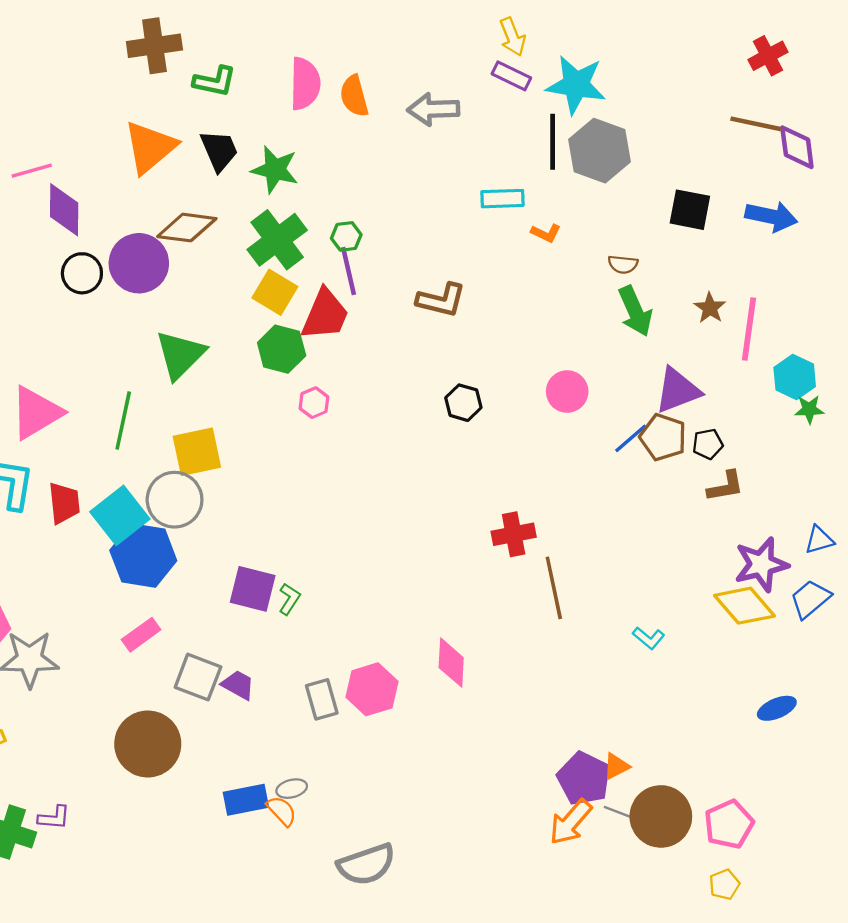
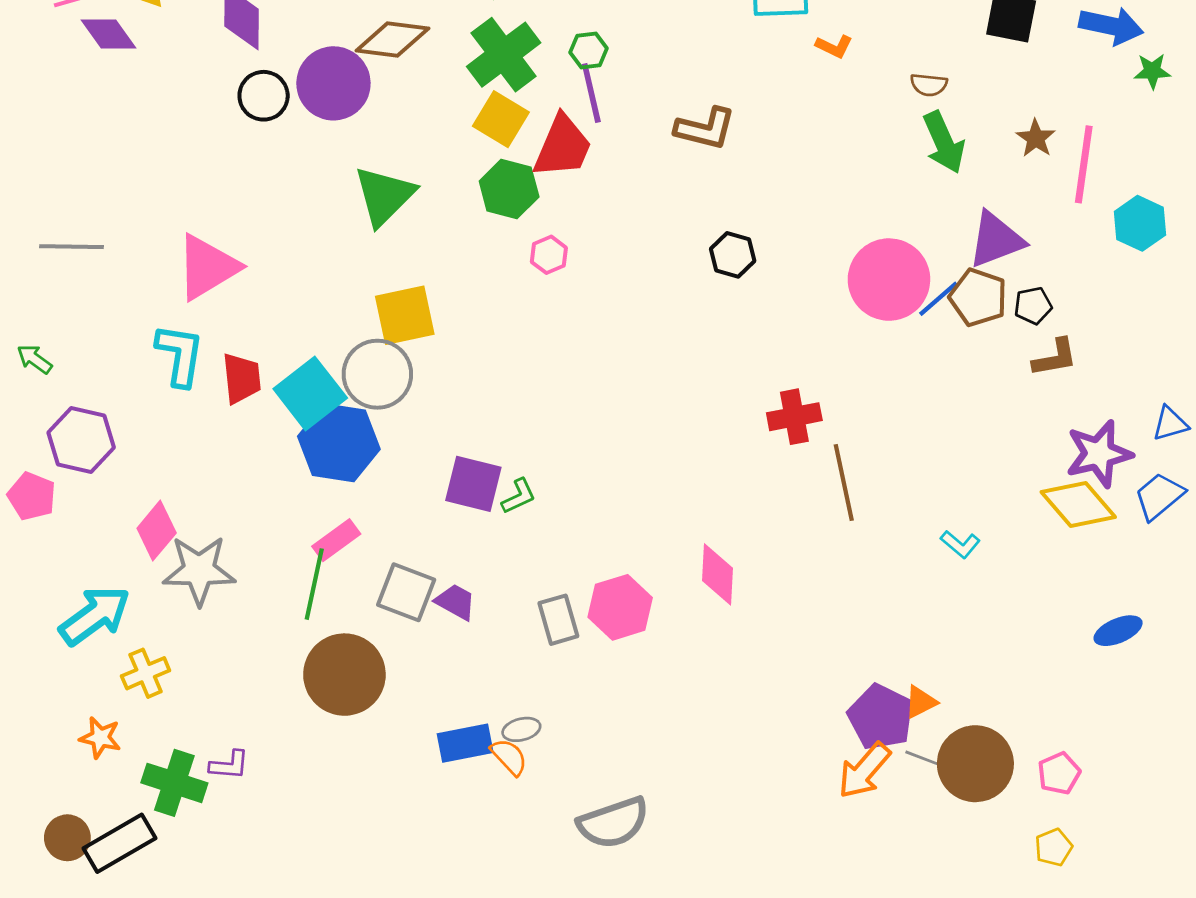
pink circle: (567, 392) -> (889, 280), moved, size x1.6
green star: (809, 409) -> (1152, 71), moved
green line: (123, 421) -> (314, 584), moved
green L-shape: (289, 599) -> (519, 496), turned 32
pink pentagon: (729, 824) -> (1059, 773), size x0.7

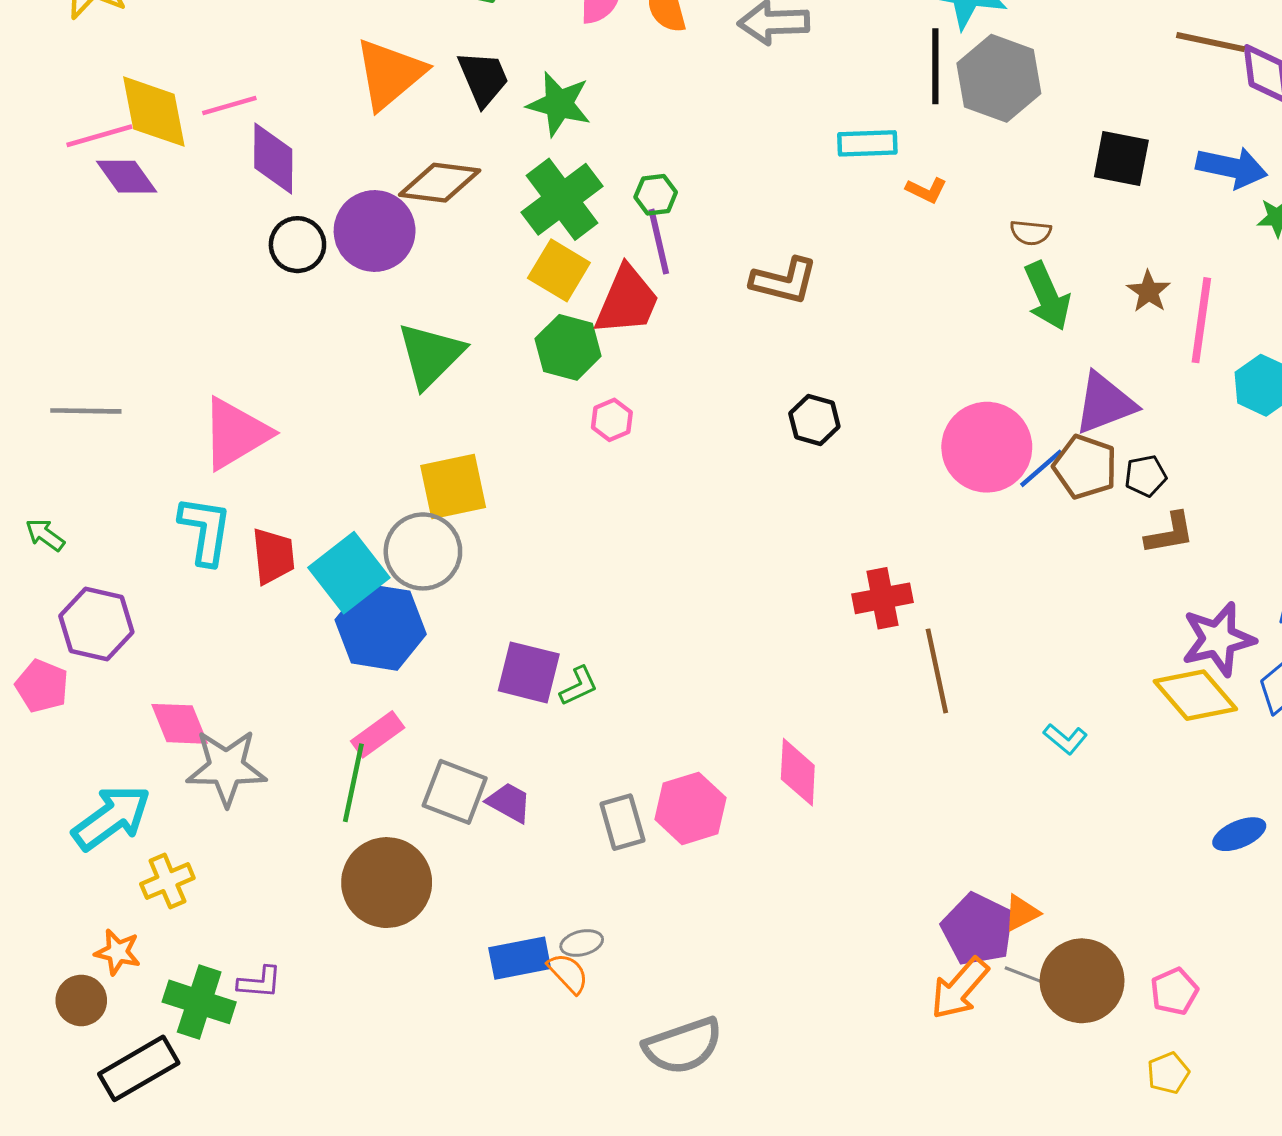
pink diamond: (157, 531) -> (180, 724), turned -62
brown circle: (67, 838) -> (81, 1000), moved

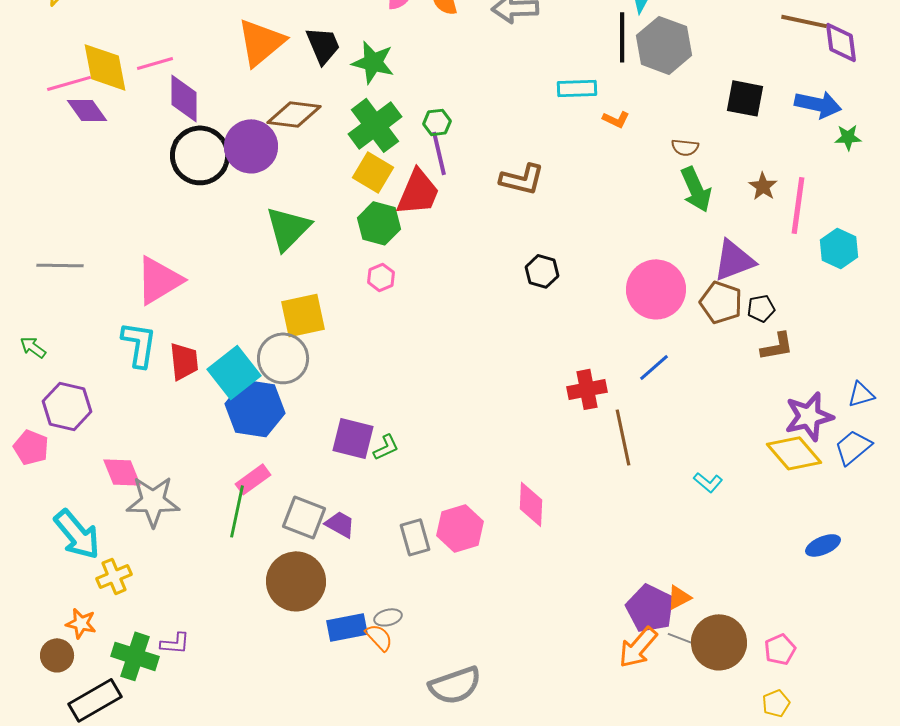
black circle: (297, 245) -> (200, 155), size x1.6
pink hexagon: (612, 420) -> (381, 277), moved
blue line: (1041, 468) -> (654, 367), moved
cyan arrow: (112, 818) -> (77, 534), turned 86
brown circle: (387, 883) -> (296, 581), moved

